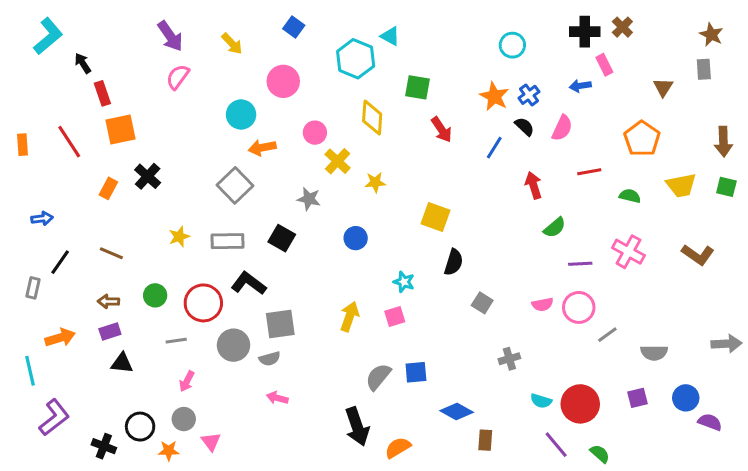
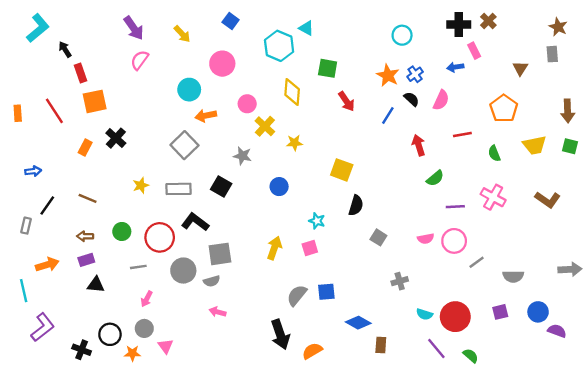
green semicircle: (630, 196) -> (494, 153), turned -126

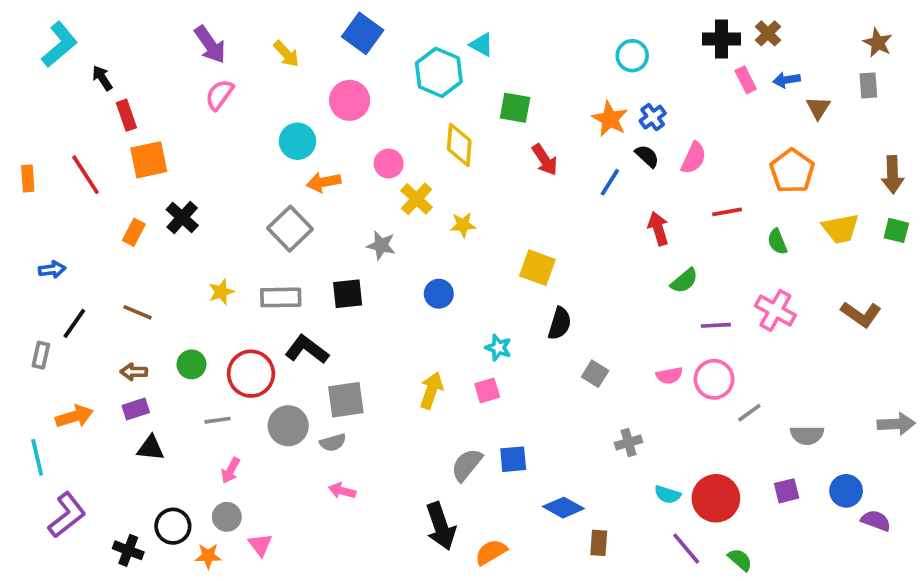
blue square: (231, 21) -> (363, 33), size x1.5
blue arrow: (455, 67) -> (787, 80), moved
black square: (221, 187) -> (348, 294), turned -36

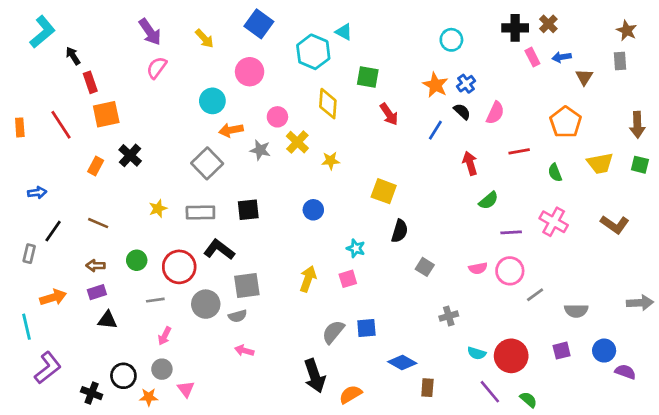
gray star: (381, 245) -> (260, 150), moved

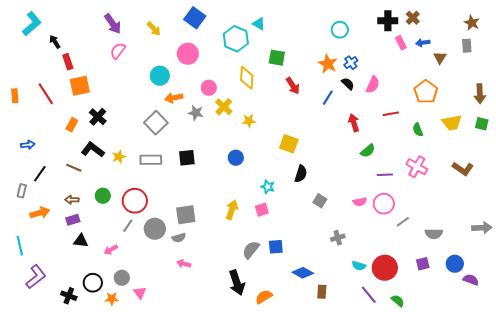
black L-shape: (219, 250) -> (93, 150), moved
orange arrow: (53, 297) -> (40, 213), moved
gray line: (155, 300) -> (128, 226), moved, turned -48
pink arrow: (165, 336) -> (111, 250), moved, turned 32

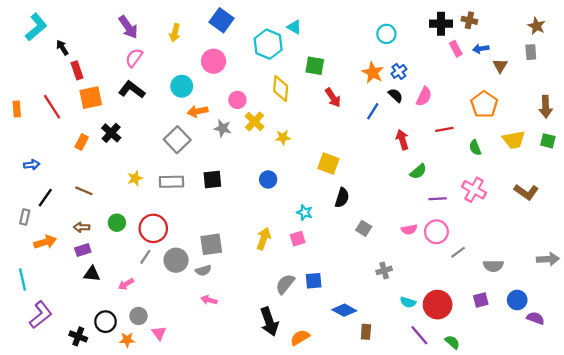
brown cross: (413, 18) -> (469, 20), turned -32
yellow arrow: (154, 29) -> (175, 33), turned 56
black L-shape: (93, 150) -> (132, 90), moved

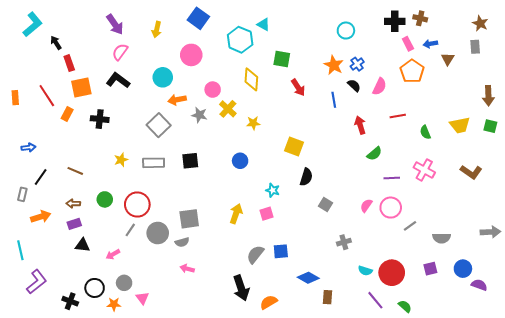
orange pentagon: (484, 104) -> (412, 71), moved
blue line: (373, 111) -> (334, 100), turned -42
black cross: (111, 133) -> (100, 119), turned -36
orange rectangle: (82, 142) -> (67, 114), moved
pink semicircle: (409, 230) -> (366, 206), turned 136

